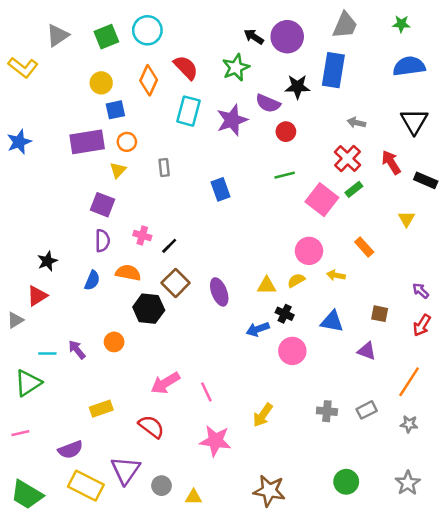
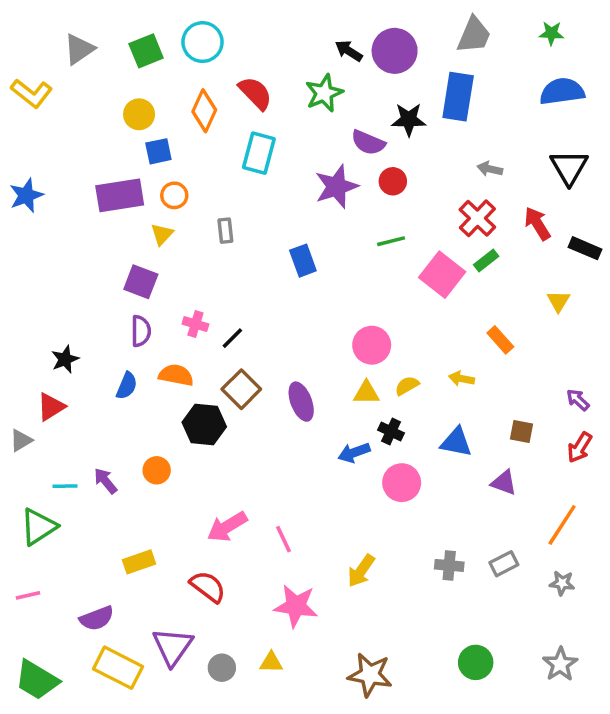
purple star: (232, 120) -> (336, 187), moved
pink circle: (309, 251) -> (372, 345), moved
yellow triangle: (194, 497) -> (271, 662), moved

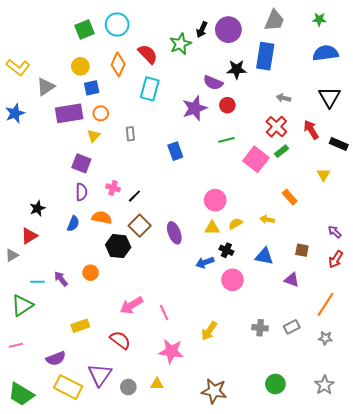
gray triangle: (79, 49) -> (46, 87), moved
black arrow: (349, 51) -> (202, 30), turned -98
yellow L-shape: (32, 93) -> (18, 67), moved
green star: (324, 93) -> (180, 44), moved

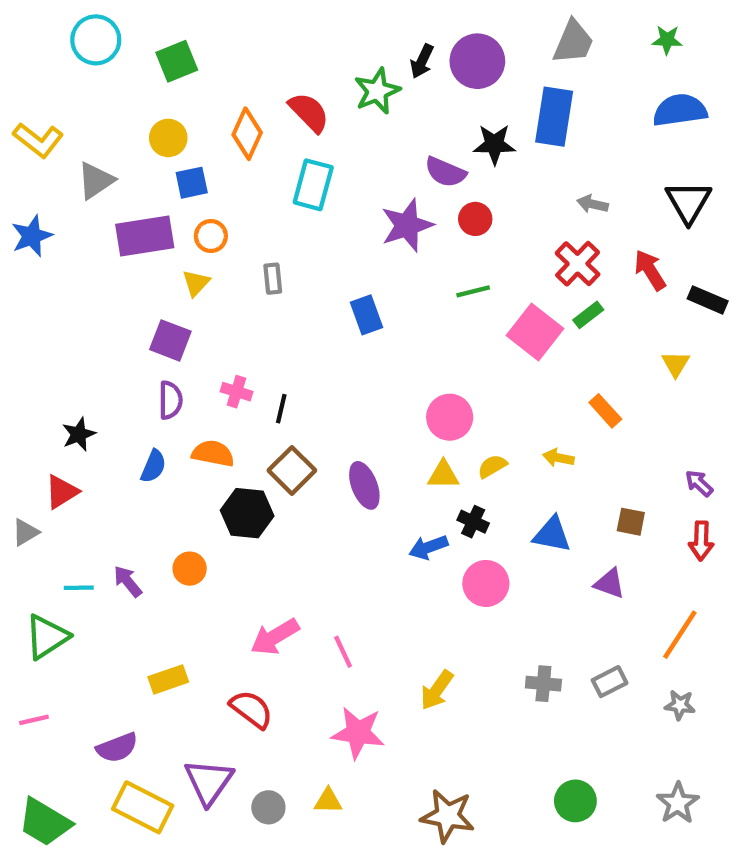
cyan circle: (117, 24) -> (96, 40), moved
black line: (134, 196) -> (281, 409), turned -32
red arrow: (336, 259) -> (701, 541), turned -30

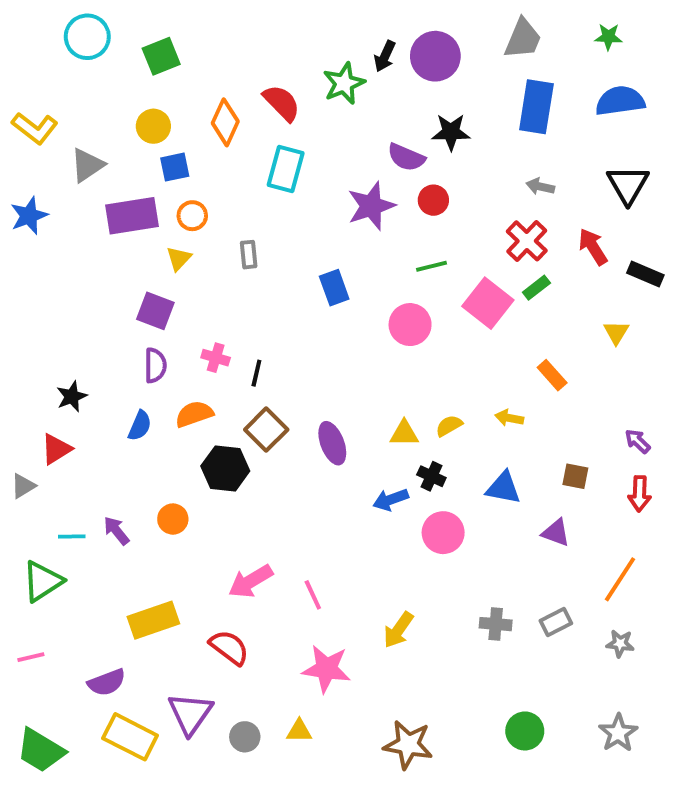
blue rectangle: (554, 117) -> (536, 107), moved
pink circle: (450, 417) -> (410, 325), moved
orange semicircle: (213, 453) -> (194, 414), turned -30
yellow rectangle: (168, 679) -> (153, 620), size x1.4

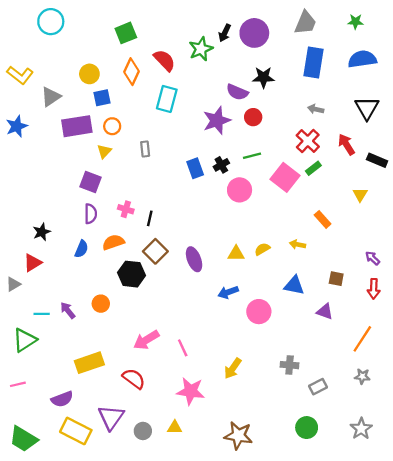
green square: (161, 56) -> (126, 33), moved
black cross: (431, 476) -> (221, 165), moved, turned 35
gray rectangle: (556, 622) -> (318, 387), moved

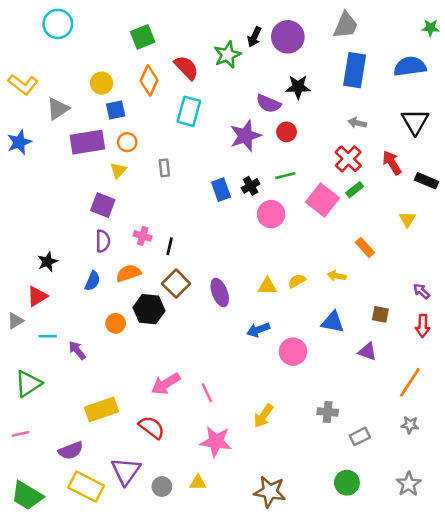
green star: (356, 22) -> (430, 28), moved
orange circle: (101, 304) -> (116, 323), moved
cyan line: (42, 314) -> (48, 336), moved

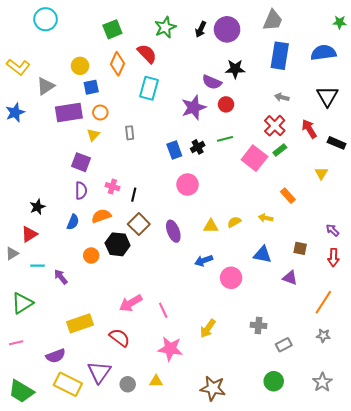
green star: (227, 55) -> (165, 27), moved
pink circle: (271, 214) -> (187, 185), moved

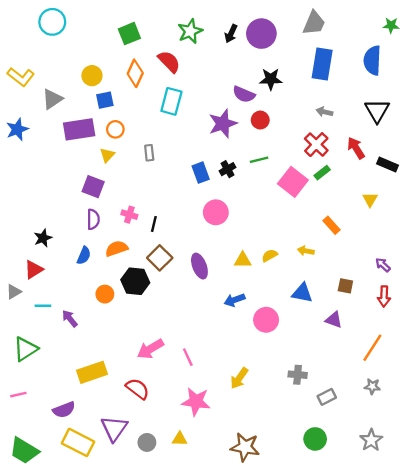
blue semicircle: (323, 53) -> (372, 60), turned -80

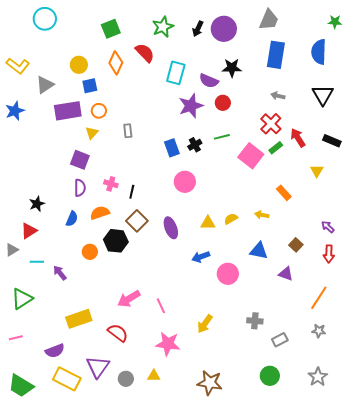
cyan rectangle: (171, 101) -> (176, 73), moved
red arrow: (356, 148) -> (298, 138), moved
brown square: (345, 286) -> (296, 245), turned 32

